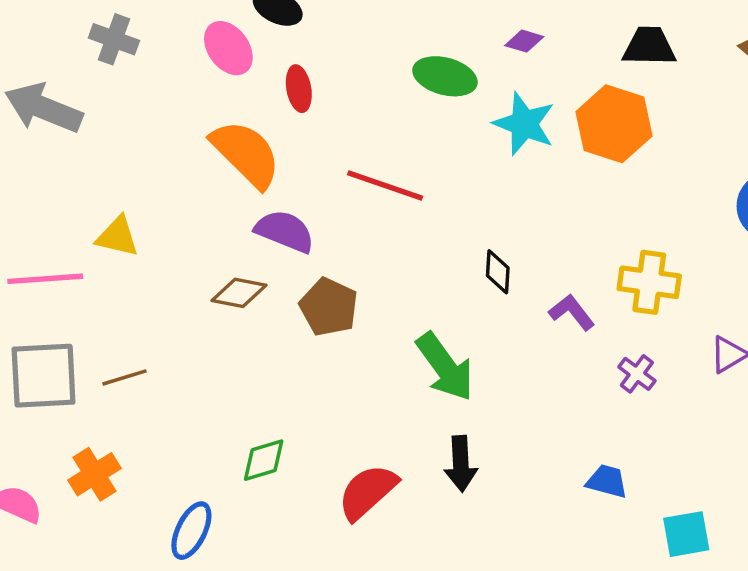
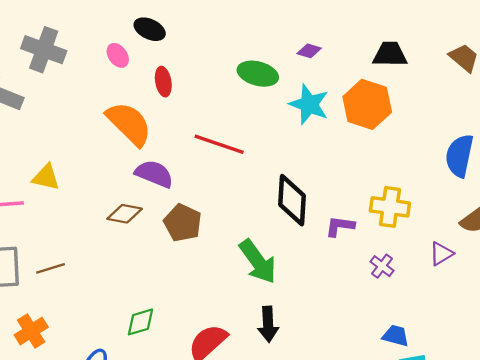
gray cross: (114, 39) -> (44, 50), size x1.4
pink ellipse: (228, 48) -> (118, 55), size x0.7
black diamond: (498, 272) -> (292, 200), size x1.8
purple L-shape: (572, 312) -> (340, 226), turned -44
blue trapezoid: (607, 481) -> (396, 336), moved

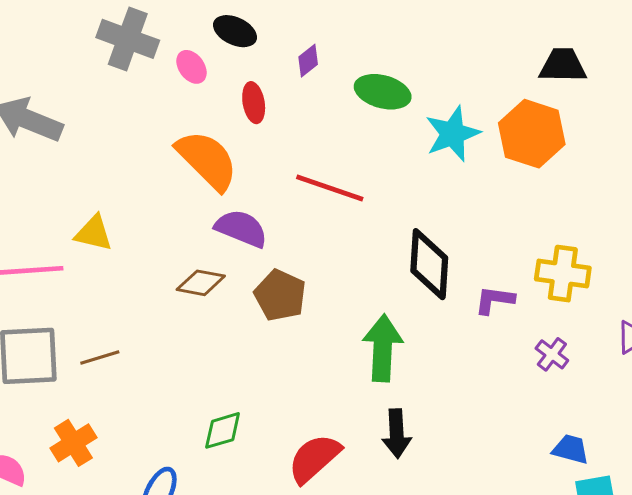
gray cross: (44, 50) -> (128, 39), moved
purple diamond: (309, 51) -> (308, 61), moved, turned -55
cyan star: (309, 104) -> (453, 134), turned 30
green arrow: (258, 262) -> (383, 348), turned -141

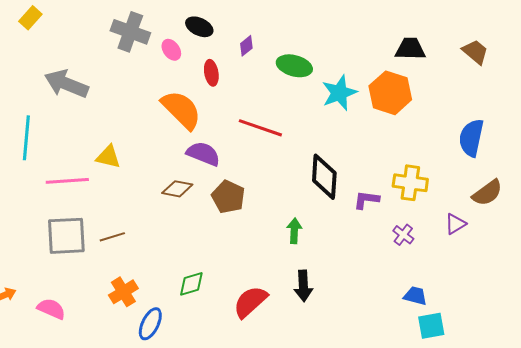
green arrow: (383, 348) -> (294, 231), size x0.6
orange cross: (73, 443) -> (123, 292), moved

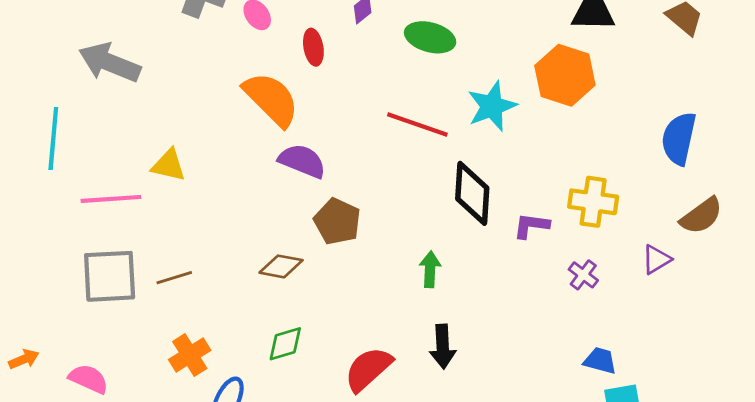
cyan star: (339, 93) -> (492, 106), moved
red line: (260, 128) -> (417, 124), moved
brown diamond: (177, 189) -> (281, 266), moved

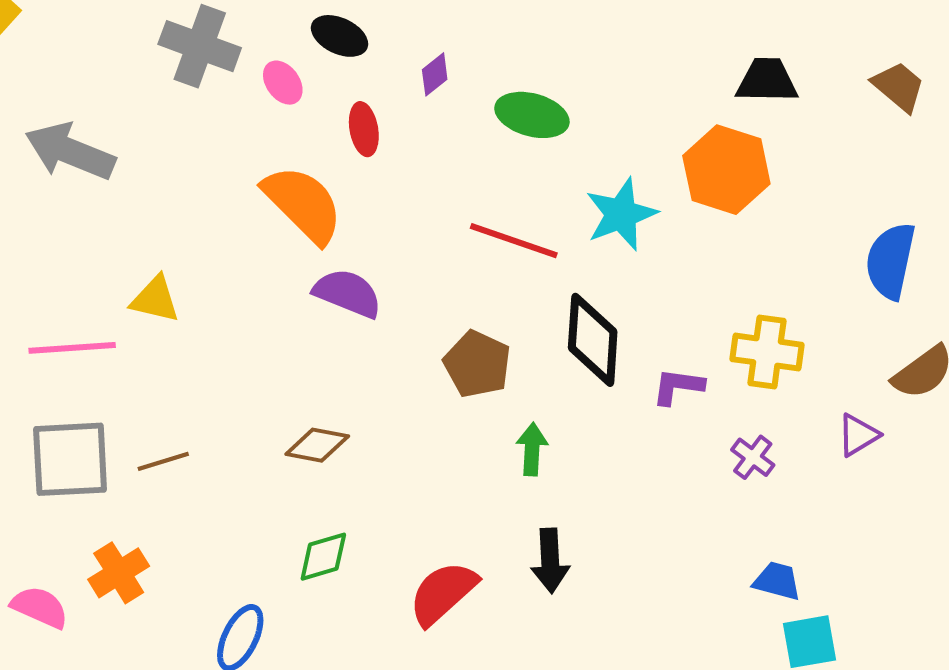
brown pentagon: (337, 221) -> (477, 364), moved
orange cross: (190, 355) -> (119, 573), moved

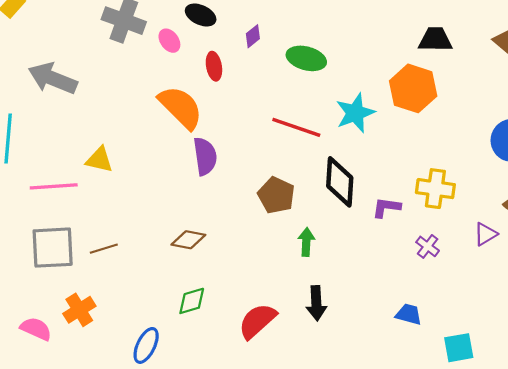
purple semicircle: (348, 293) -> (205, 156), turned 60
blue trapezoid: (777, 581) -> (409, 314), moved

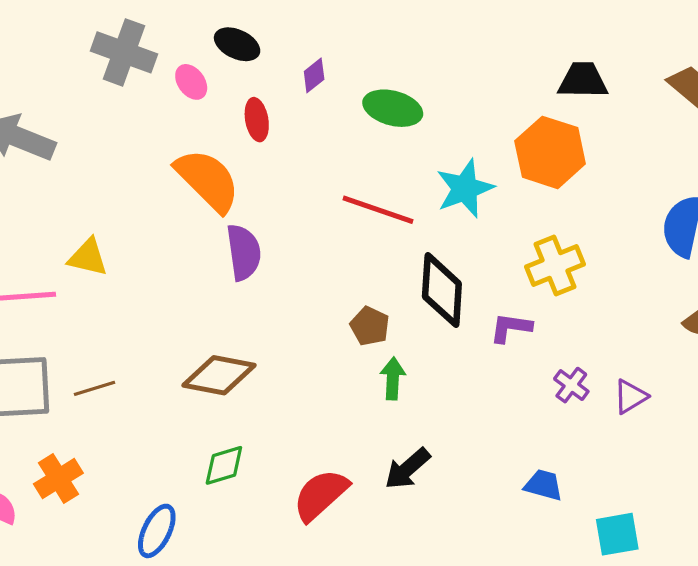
yellow cross: (435, 189) -> (555, 265), moved, turned -30
brown pentagon: (276, 195) -> (370, 326), moved, size x0.7
purple triangle: (485, 234) -> (630, 397), moved
brown diamond: (188, 240) -> (219, 375), size x1.4
black arrow: (316, 303) -> (407, 469), turned 52

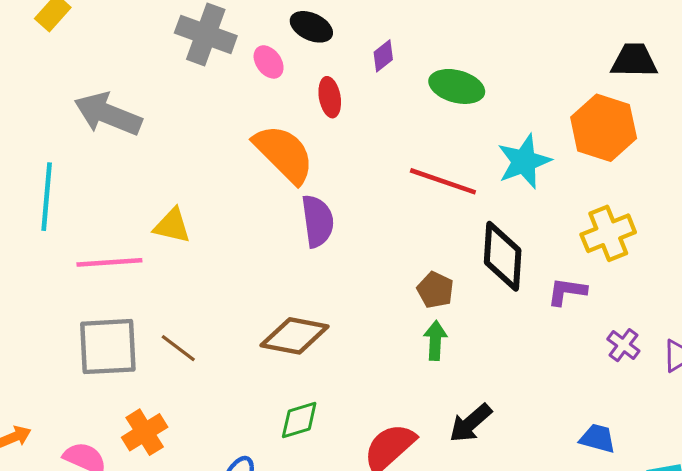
green arrow: (393, 379) -> (435, 340), moved
brown line: (94, 388) -> (178, 348), turned 54

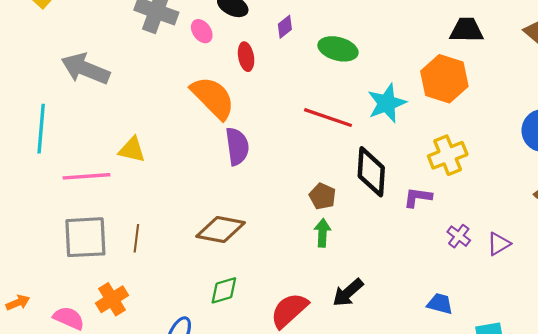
brown line: (178, 348) -> (136, 238), turned 60

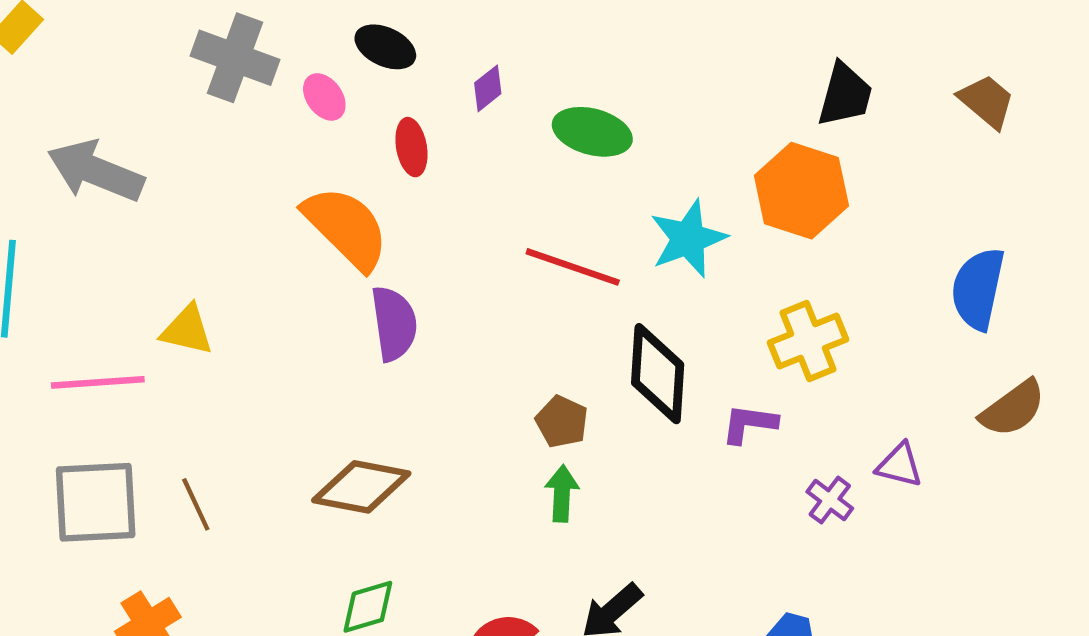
black trapezoid: (466, 30) -> (845, 95), turned 104
brown line: (136, 238) -> (196, 504), turned -32
purple triangle: (499, 244) -> (899, 465), moved, turned 45

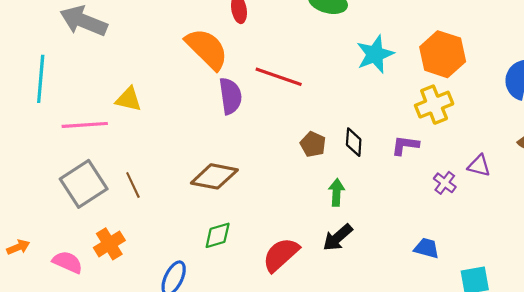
orange hexagon: (801, 191) -> (443, 54), moved
red line: (573, 267) -> (279, 77), moved
black diamond: (658, 374) -> (354, 142), moved, size x0.6
green arrow: (562, 493) -> (337, 192), moved
gray square: (96, 502) -> (84, 184), turned -30

